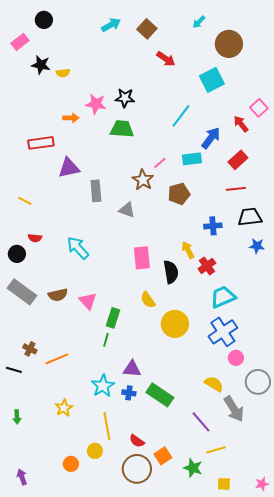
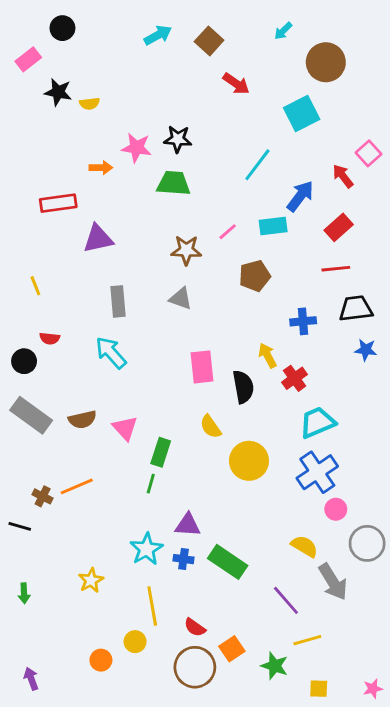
brown star: (143, 180) -> (186, 250), moved, turned -30
gray rectangle: (96, 191) -> (118, 301), moved
yellow line: (25, 201) -> (35, 286), turned 40
orange line: (57, 359) -> (77, 486), moved

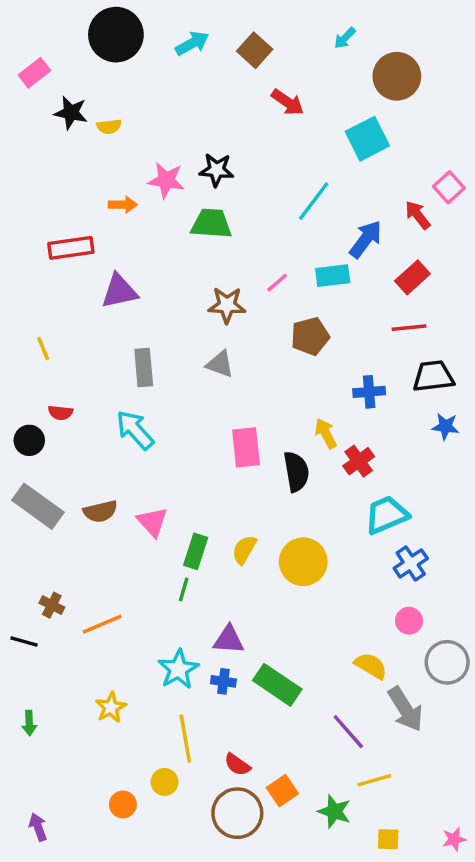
black circle: (62, 28) -> (116, 35), moved, size x1.8
yellow semicircle: (211, 427) -> (244, 550), moved, turned 65
blue cross: (317, 472) -> (411, 563), moved, size x0.7
orange line: (77, 486) -> (102, 624), moved

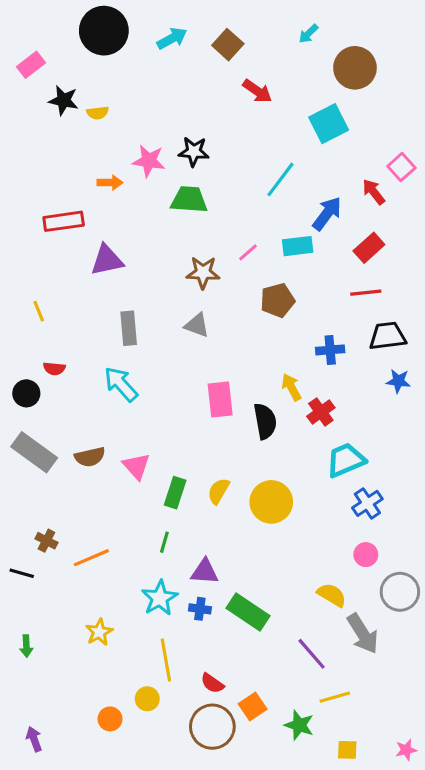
green line: (184, 589) -> (164, 542), moved

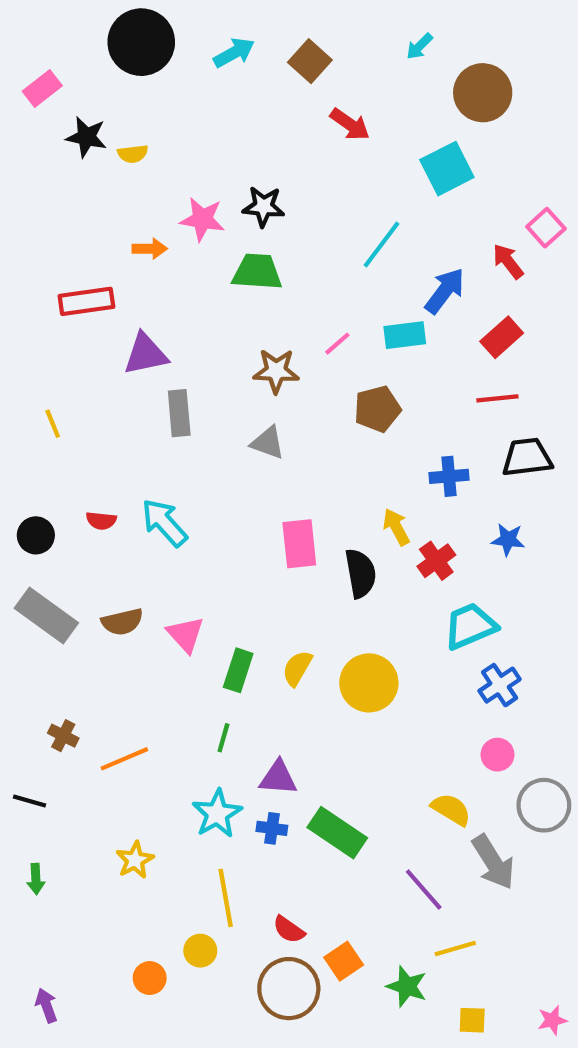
gray rectangle: (129, 328) -> (179, 413), moved
red semicircle: (54, 369) -> (101, 521), moved
blue star: (398, 381) -> (508, 540), moved
black line: (22, 573) -> (30, 801), moved

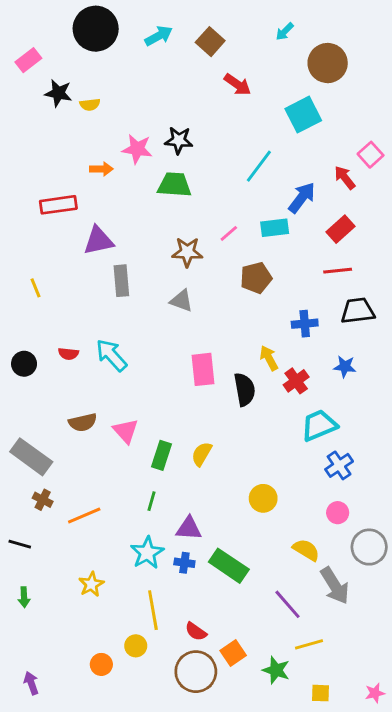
gray rectangle: (46, 615) -> (31, 457), moved
yellow circle: (369, 683) -> (263, 498), moved, size x0.7

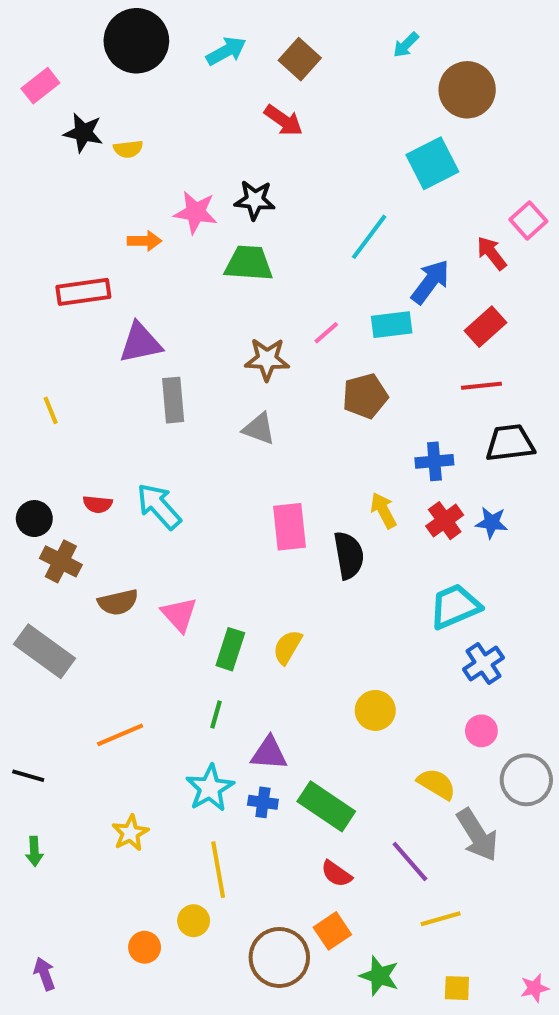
red arrow: (237, 84) -> (283, 120), moved
red cross: (296, 381) -> (445, 521), moved
brown cross: (43, 500) -> (61, 561), moved, size x1.4
red semicircle: (196, 632) -> (336, 874), moved
green star: (276, 670) -> (379, 976), moved

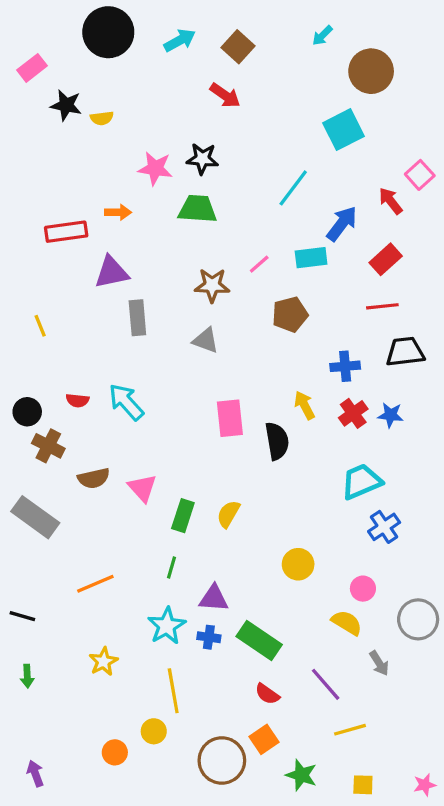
orange arrow: (145, 241) -> (118, 212), moved
pink circle: (481, 731) -> (363, 589), moved
gray arrow: (477, 835) -> (379, 663), size x0.6

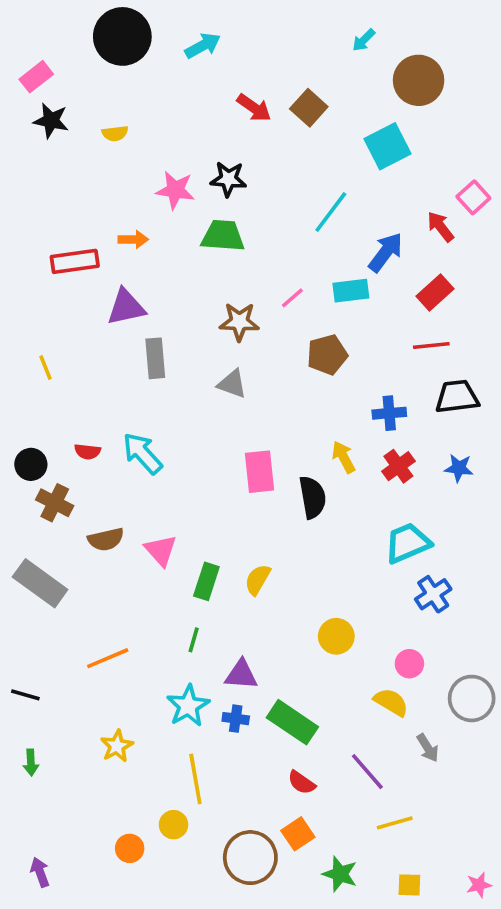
brown square: (238, 47) -> (309, 108), moved
black star: (66, 105) -> (51, 121), moved
blue star: (391, 415) -> (459, 468), moved

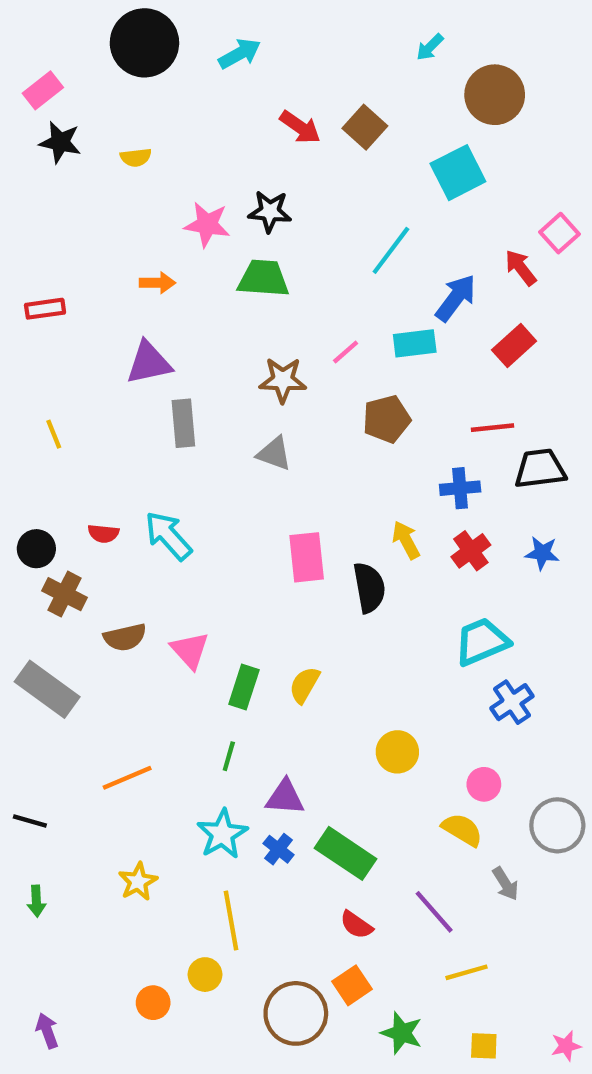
red rectangle: (75, 261) -> (45, 309), moved, size x0.7
red line: (431, 346) -> (492, 428), moved
blue cross: (236, 719) -> (278, 849), turned 30

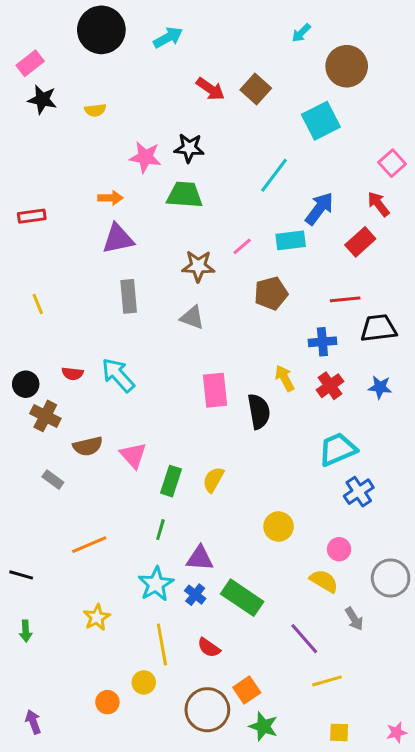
red arrow: (521, 268) -> (378, 204), moved
purple triangle: (149, 363) -> (118, 239), moved
gray rectangle: (47, 689) -> (53, 480), moved, size x0.5
red semicircle: (356, 925) -> (209, 648), moved
green star: (402, 1033) -> (263, 726), moved

